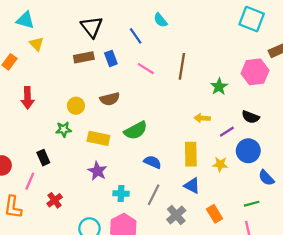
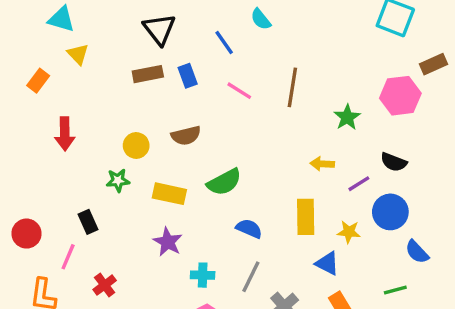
blue triangle: (192, 186) -> (327, 263), moved

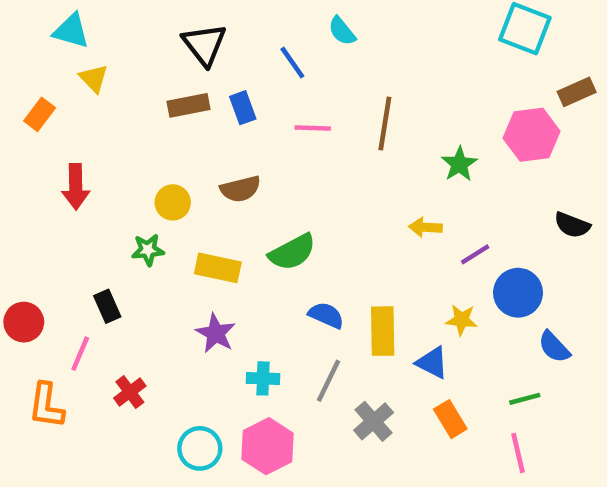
pink line: (239, 91) -> (313, 128), turned -30
black semicircle: (394, 162) -> (572, 225), moved
yellow rectangle: (306, 217) -> (383, 331), moved

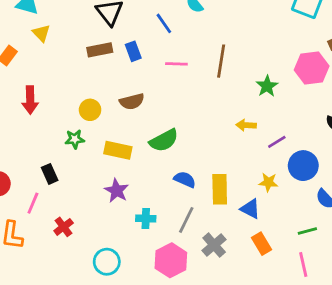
pink hexagon: (268, 446) -> (171, 260), moved

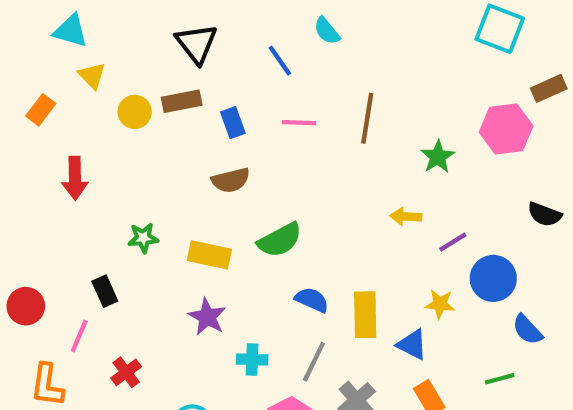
blue rectangle: (133, 51) -> (233, 123), moved
yellow circle: (90, 110) -> (135, 112), moved

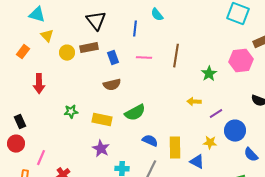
blue line: (280, 61) -> (135, 29), turned 42
black rectangle: (105, 291) -> (20, 122), moved

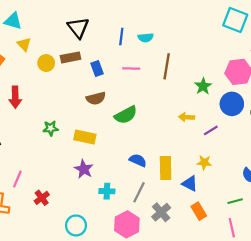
cyan semicircle: (157, 15) -> (146, 38), moved, turned -56
green semicircle: (135, 113) -> (126, 115), moved
blue circle: (235, 131) -> (232, 104), moved

